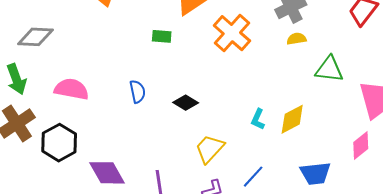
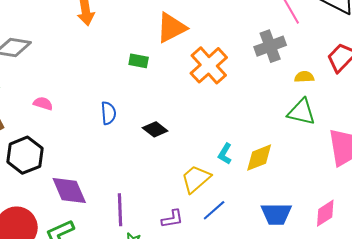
yellow semicircle: (296, 39) -> (304, 77), moved
pink semicircle: (71, 89) -> (43, 103), size x0.6
pink diamond: (361, 145) -> (325, 213), moved
yellow trapezoid: (210, 149) -> (196, 179), moved

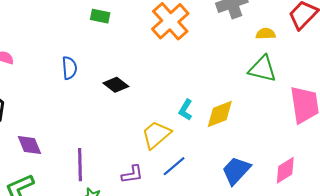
purple diamond: (69, 191) -> (29, 145), size x0.7
blue trapezoid: (276, 214) -> (236, 171), turned 132

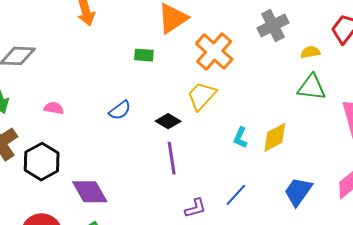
blue semicircle: (69, 68) -> (120, 110), turned 65
yellow trapezoid: (156, 135) -> (202, 96), moved
purple diamond: (29, 145) -> (90, 192), size x1.4
purple line: (80, 165) -> (172, 158), moved

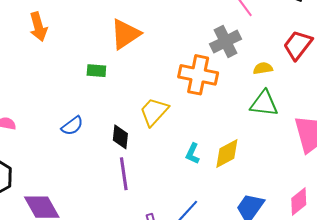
orange cross: (214, 52) -> (198, 75), moved, turned -30
black diamond: (168, 121) -> (120, 137), turned 65

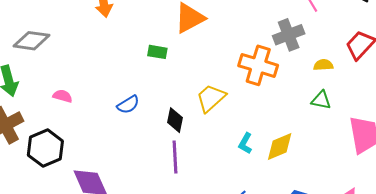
green triangle: (264, 104) -> (321, 100), size x0.7

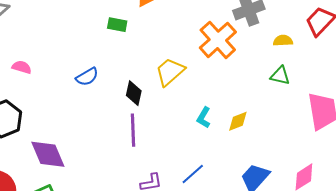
orange cross: (258, 65) -> (218, 40), turned 30
yellow diamond: (280, 146) -> (238, 121), size x0.7

